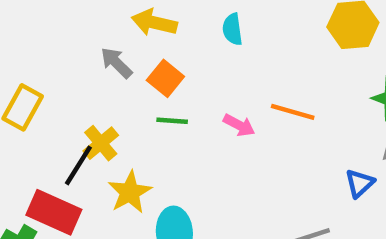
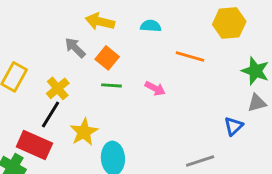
cyan semicircle: (232, 29) -> (151, 26), turned 102
orange line: (293, 112) -> (190, 56), moved
yellow cross: (101, 143) -> (58, 88), moved

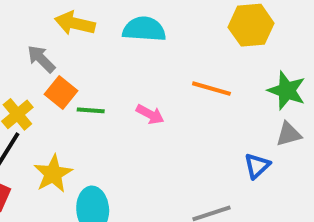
cyan semicircle: (151, 26) -> (144, 29), size x1.5
orange line: (190, 56) -> (211, 89), moved
orange square: (107, 58) -> (61, 93), moved

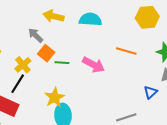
pink arrow: (150, 114) -> (94, 65), size x1.5
yellow star: (53, 174) -> (55, 97), moved

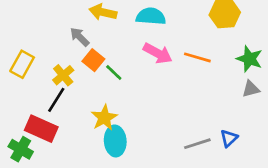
green line: (62, 63) -> (114, 72), turned 40
pink arrow: (94, 65) -> (158, 53), moved
blue triangle: (151, 92) -> (229, 138), moved

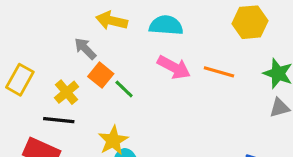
black line: (56, 100) -> (59, 120), turned 64

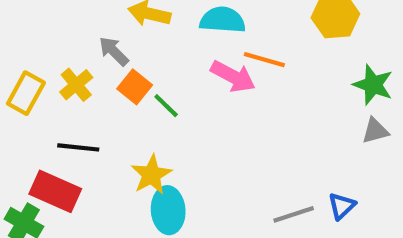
orange line: (219, 72) -> (264, 60), moved
yellow cross: (67, 92) -> (76, 85), moved

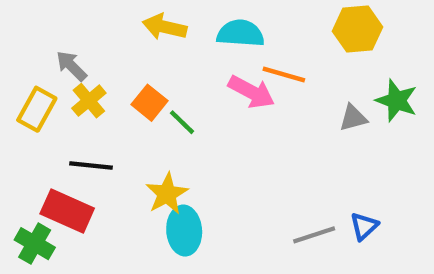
gray arrow: (114, 51) -> (72, 66), moved
gray triangle: (375, 131) -> (353, 118), moved

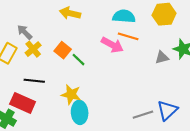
cyan semicircle: (241, 33) -> (124, 16), moved
yellow star: (167, 194) -> (71, 94), turned -30
blue triangle: (364, 226) -> (167, 110), size x1.5

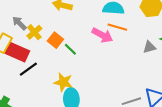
yellow cross: (33, 49) -> (34, 32), moved
black line: (34, 81) -> (28, 69), turned -42
red rectangle: (23, 103) -> (17, 52), moved

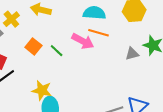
yellow cross: (34, 32) -> (11, 19), moved
green line: (70, 49) -> (57, 51), moved

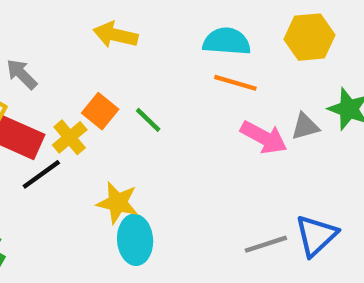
yellow cross: (11, 19) -> (70, 137), moved
pink arrow: (83, 41) -> (264, 137), moved

